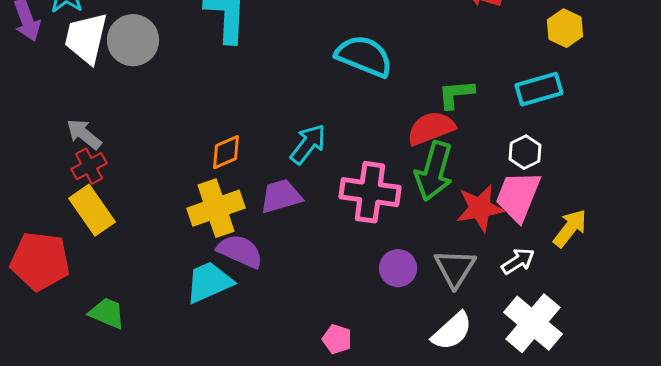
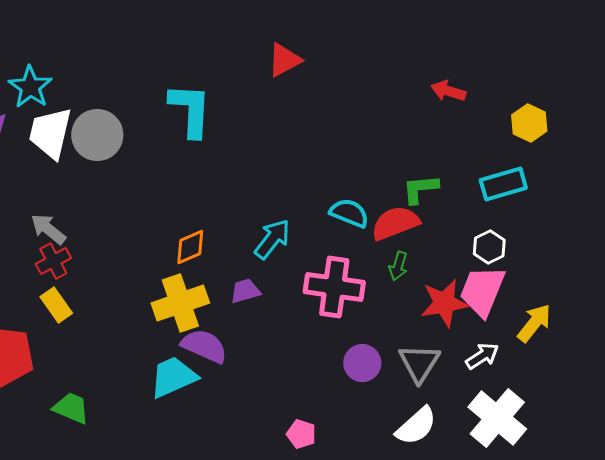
cyan semicircle: (364, 56) -> (349, 213), moved, size x0.7
green arrow: (434, 171) -> (398, 266), size x0.5
purple trapezoid: (281, 196) -> (245, 291), size x0.7
yellow rectangle: (92, 210) -> (56, 305), size x0.7

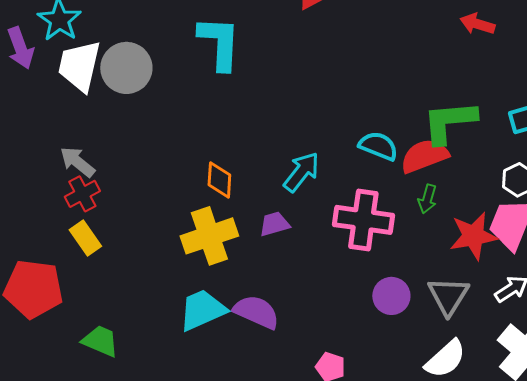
green L-shape: (420, 189) -> (449, 122), size x1.5
orange diamond: (190, 247) -> (219, 180), turned -63
purple semicircle: (204, 346) -> (256, 312), moved

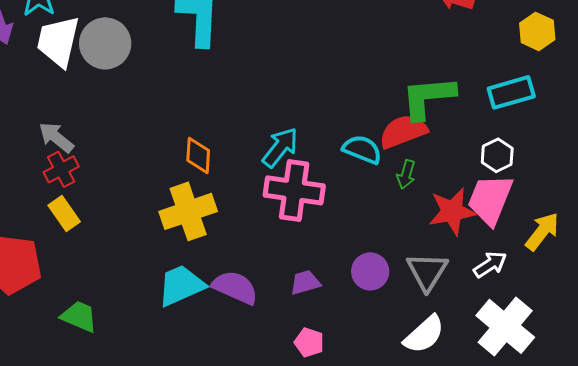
cyan semicircle: (378, 146) -> (362, 149), moved
pink cross: (363, 220) -> (294, 190), moved
purple trapezoid: (274, 224) -> (305, 282), moved

